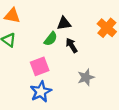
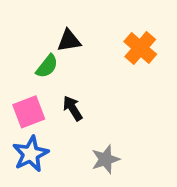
black arrow: (72, 45) -> (73, 108), moved
gray star: (86, 77) -> (105, 159), moved

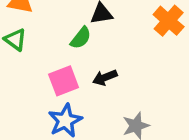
black arrow: (73, 108) -> (105, 78), turned -80

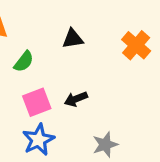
green semicircle: (81, 38) -> (24, 62), moved

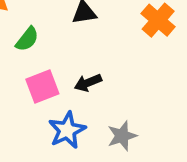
blue star: (38, 140) -> (67, 130), moved

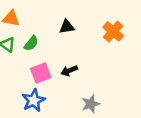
blue star: (67, 130) -> (34, 100), moved

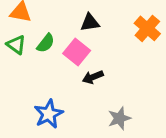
pink square: (41, 73) -> (77, 52), moved, turned -30

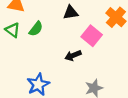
pink square: (77, 52) -> (92, 36), moved

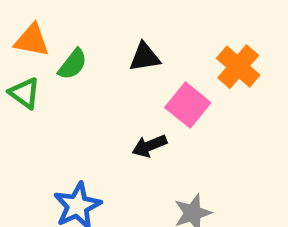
green semicircle: (36, 29) -> (73, 64), moved

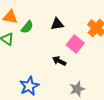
black arrow: (149, 146) -> (59, 61), turned 48

